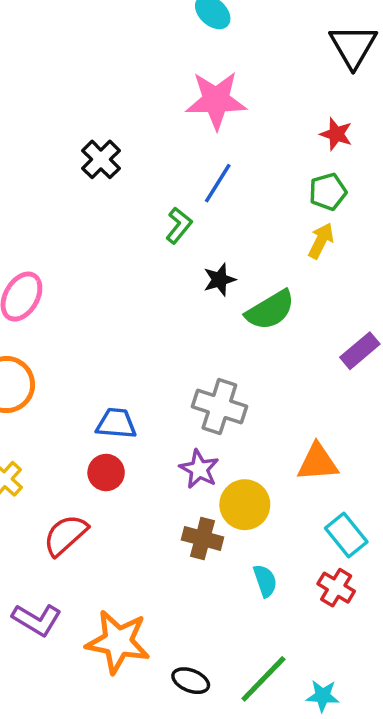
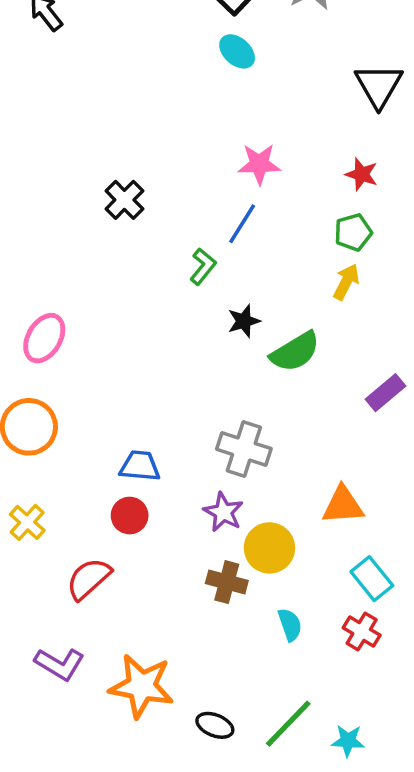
pink star: (216, 100) -> (259, 164), moved, size x0.7

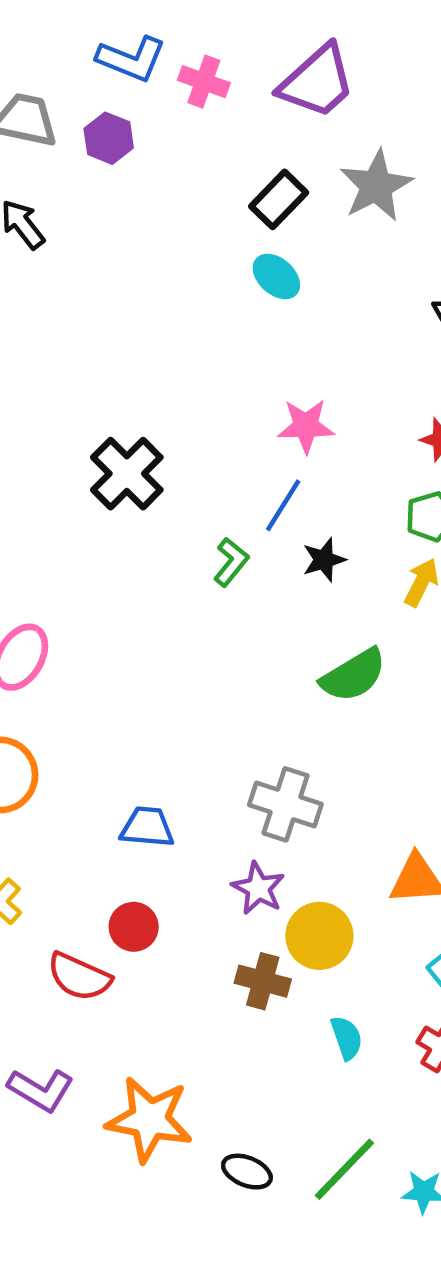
black cross: (124, 200) -> (127, 474), size x1.4
black star: (244, 321) -> (324, 560), moved
red circle: (130, 516) -> (134, 927), moved
red semicircle: (89, 579) -> (79, 977), turned -114

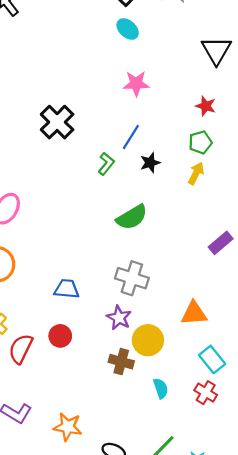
pink star: (306, 426) -> (136, 84), moved
green semicircle: (353, 675) -> (132, 217), moved
red semicircle: (79, 977) -> (21, 349), moved, turned 92
orange star: (149, 1119) -> (68, 427), size x0.7

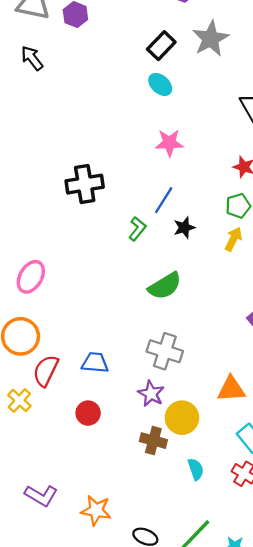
black cross: (57, 122) -> (85, 184), turned 36
red semicircle: (21, 349) -> (46, 371), moved

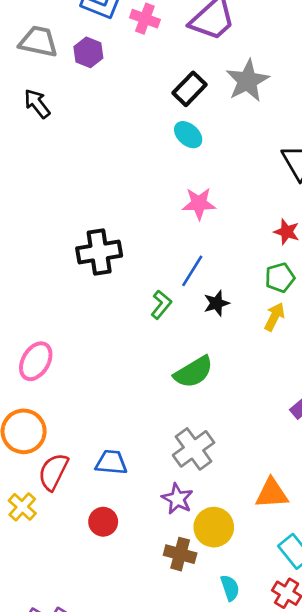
gray cross: (165, 351) -> (194, 449), turned 36

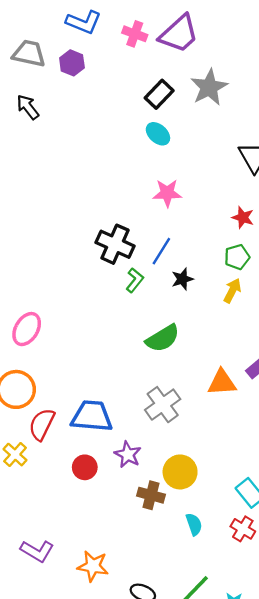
pink cross: (145, 19) -> (135, 34), moved
black cross: (99, 252) -> (115, 244), moved, turned 33
blue trapezoid: (111, 462) -> (92, 416), size x1.5
orange triangle: (272, 493) -> (222, 382), moved
purple star: (177, 499) -> (128, 455), moved

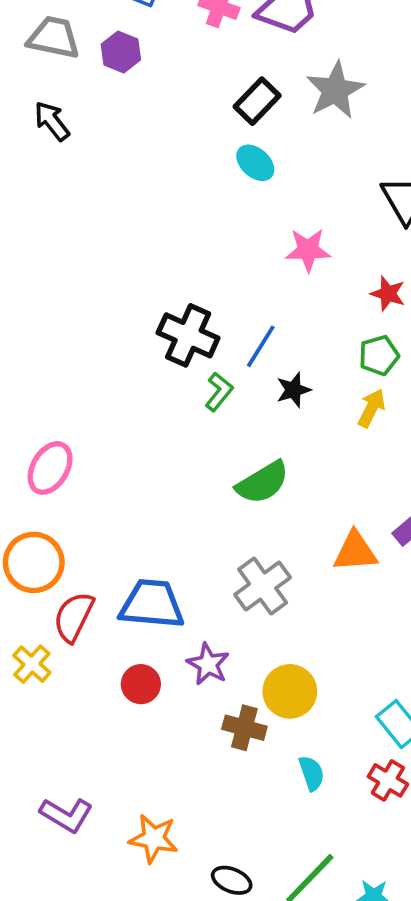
pink star: (167, 193) -> (308, 250), moved

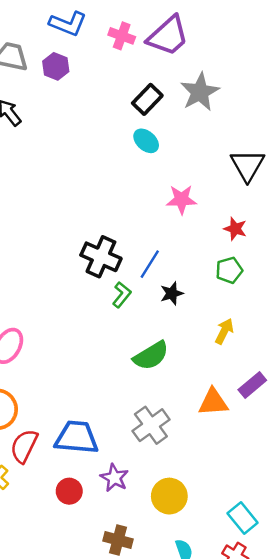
yellow arrow: (372, 408) -> (224, 331), moved
brown cross: (244, 728) -> (118, 540), moved

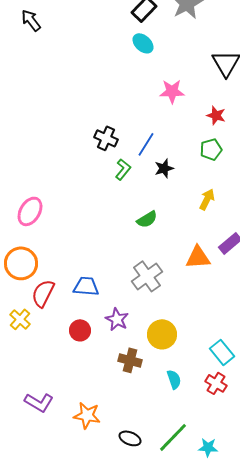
black cross: (101, 257) -> (106, 138), size x0.7
green semicircle: (151, 356) -> (147, 219), size x0.7
blue trapezoid: (77, 437) -> (86, 286), size x0.7
brown cross: (118, 540) -> (130, 360), moved

